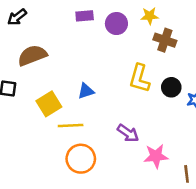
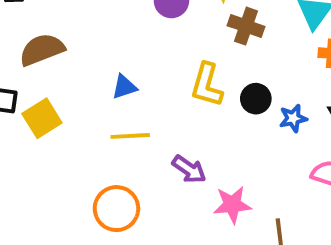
blue triangle: (86, 91) -> (124, 87), moved
yellow square: (49, 104) -> (42, 118), moved
yellow line: (71, 126) -> (130, 136), moved

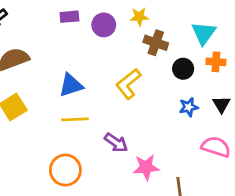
yellow L-shape: (207, 85) -> (128, 84), turned 36
blue triangle: (124, 87) -> (71, 85), size x1.4
black circle: (256, 99) -> (183, 69), moved

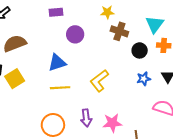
purple circle: (104, 25) -> (75, 34), moved
yellow L-shape: (128, 84) -> (99, 81), moved
purple arrow: (116, 143) -> (86, 118), moved, turned 48

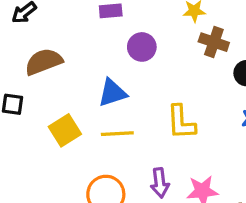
yellow square: (15, 79) -> (65, 130), moved
yellow L-shape: (99, 81) -> (181, 122), turned -55

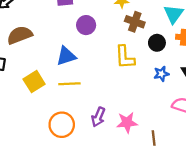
yellow L-shape: (181, 122) -> (125, 57), moved
purple arrow: (160, 183) -> (98, 117), turned 30

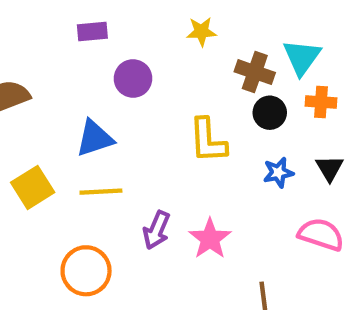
brown cross: (135, 22) -> (255, 72), moved
purple arrow: (98, 117) -> (157, 230), moved
pink star: (127, 123) -> (210, 239), moved, turned -30

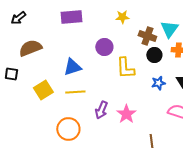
purple rectangle: (92, 32) -> (71, 17), size x1.5
purple circle: (133, 79) -> (104, 47), moved

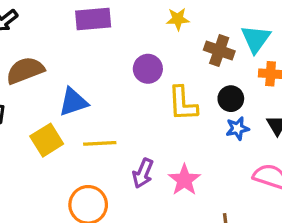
black circle: (154, 55) -> (231, 99), moved
blue triangle: (72, 67) -> (73, 102), moved

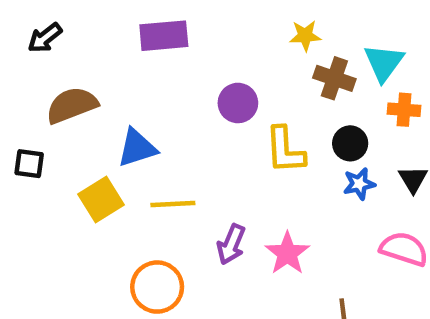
yellow star: (178, 19) -> (305, 36), moved

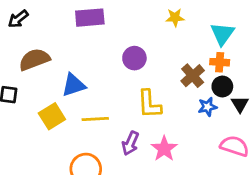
brown cross: (334, 78) -> (193, 76), moved, turned 30
orange cross: (404, 110) -> (220, 62), moved
black circle: (350, 143) -> (222, 86), moved
yellow L-shape: (285, 150) -> (149, 104), moved

